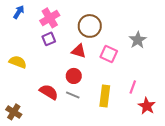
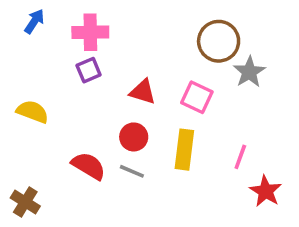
pink cross: (50, 18) -> (90, 32), turned 30
brown circle: (90, 26) -> (219, 41), moved
yellow rectangle: (105, 96) -> (184, 150), moved

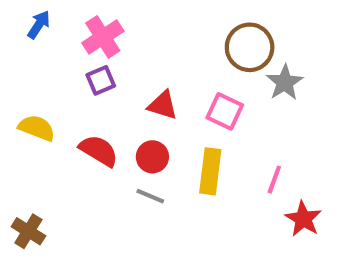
pink cross: (90, 32) -> (103, 37), turned -32
red semicircle: (89, 166) -> (99, 151), moved

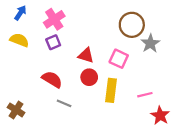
yellow semicircle: (37, 128) -> (19, 40), moved
red circle: (152, 157) -> (89, 77), moved
pink line: (274, 180) -> (145, 95), turned 56
gray line: (150, 196) -> (64, 103), moved
brown cross: (28, 231) -> (16, 110), moved

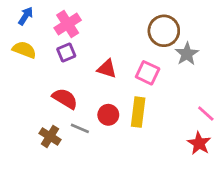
red circle: (89, 77) -> (108, 115), moved
pink line: (145, 95) -> (206, 113), moved, turned 56
brown cross: (16, 110) -> (50, 136), moved

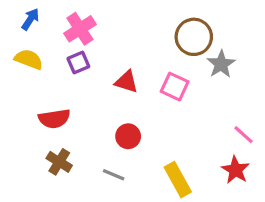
red semicircle: (65, 99) -> (54, 119), moved, turned 140
yellow rectangle: (138, 112) -> (178, 180), moved, turned -36
gray line: (80, 128) -> (114, 175), moved

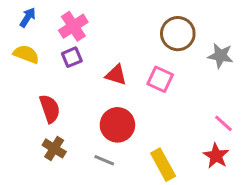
gray star: (221, 64) -> (220, 56), moved, turned -30
red semicircle: (54, 119) -> (50, 109), turned -100
red circle: (128, 136) -> (117, 125), size x1.5

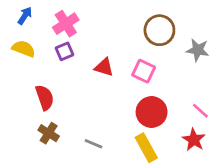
red circle: (117, 125) -> (152, 112), moved

